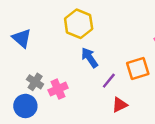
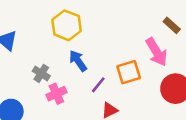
gray cross: (35, 82) -> (41, 73), moved
pink cross: (58, 89) -> (56, 94), moved

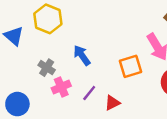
yellow hexagon: (67, 25) -> (48, 19), moved
purple line: (98, 85) -> (89, 93), moved

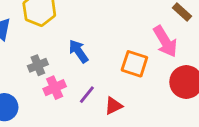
orange square: (131, 66) -> (134, 64), turned 35
gray cross: (47, 68) -> (38, 65), turned 35

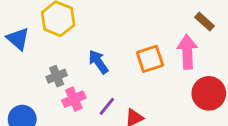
pink arrow: (165, 41) -> (187, 52), turned -152
orange square: (134, 64) -> (150, 59), moved, turned -36

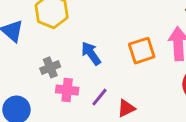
pink cross: (74, 99) -> (67, 90), turned 30

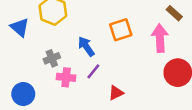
orange square: (142, 51) -> (121, 30), moved
purple line: (99, 97) -> (93, 71), moved

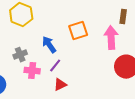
brown rectangle: (174, 13) -> (123, 17), turned 56
red triangle: (116, 93) -> (60, 85), moved

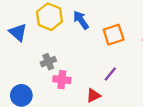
blue arrow: (49, 45) -> (81, 20), moved
purple line: (55, 66) -> (110, 74), moved

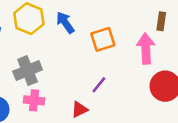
gray cross: (48, 62) -> (28, 71), size x1.5
pink cross: (62, 80) -> (34, 100), moved

